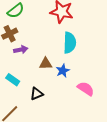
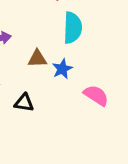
black triangle: (37, 94) -> (24, 103), turned 32

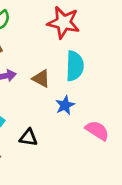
brown triangle: (37, 59) -> (41, 79), moved, turned 30

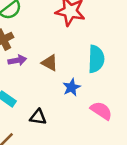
cyan semicircle: (75, 66) -> (96, 59), moved

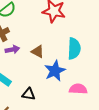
blue star: (72, 87) -> (55, 71), size x1.5
pink semicircle: (101, 111) -> (78, 89), turned -30

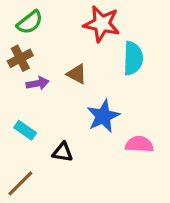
cyan semicircle: (74, 49) -> (133, 58), moved
brown triangle: (38, 52) -> (77, 74), moved

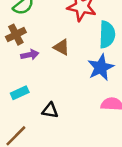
blue star: (103, 116) -> (101, 67), moved
cyan rectangle: (25, 130) -> (20, 93), turned -60

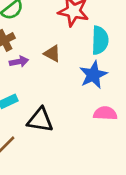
black triangle: (50, 110) -> (40, 120), size x1.5

